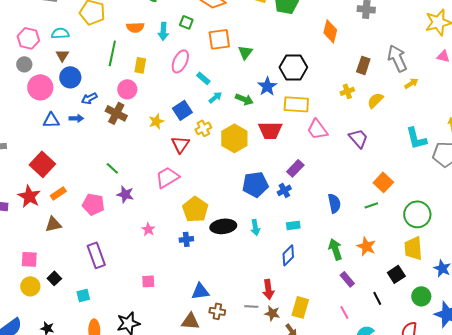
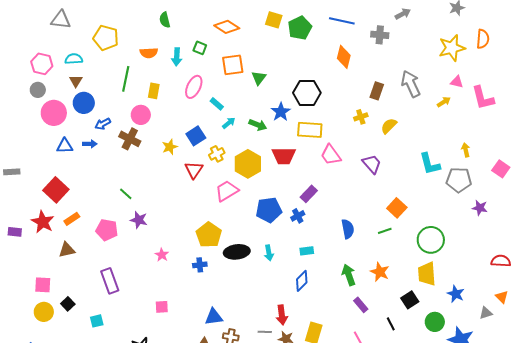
yellow arrow: (411, 83) -> (444, 102), moved
pink trapezoid: (167, 177) -> (227, 191), moved

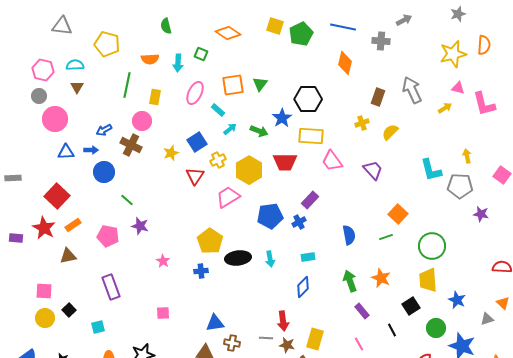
orange square: (233, 65) -> (233, 85), moved
blue circle: (84, 103) -> (104, 172), moved

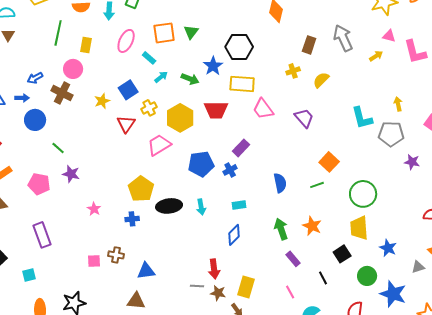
brown cross: (232, 343) -> (116, 255), moved

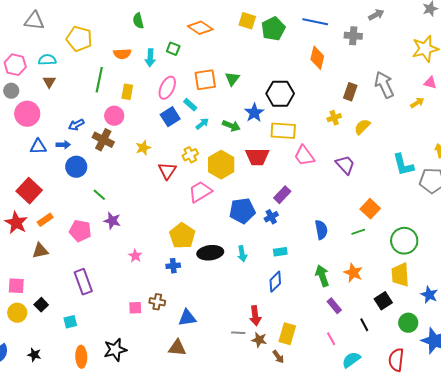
blue square: (128, 90) -> (170, 117), moved

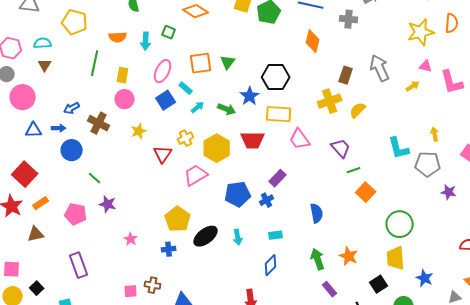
pink circle: (114, 116) -> (125, 99), moved
yellow cross: (334, 118) -> (330, 101), size x1.6
green line: (358, 232) -> (354, 170), moved
black ellipse: (210, 253) -> (206, 236), turned -30

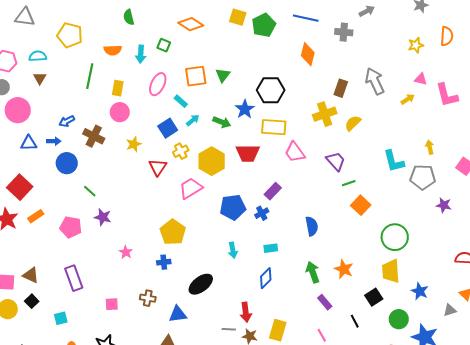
yellow star: (421, 32) -> (416, 45), size x0.6
blue square: (166, 100) -> (168, 128), moved
brown triangle: (36, 234) -> (31, 275), moved, turned 36
black ellipse: (206, 236) -> (201, 284), moved
pink square: (131, 291) -> (112, 304), moved

